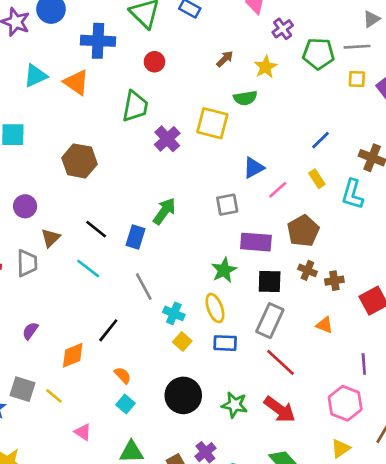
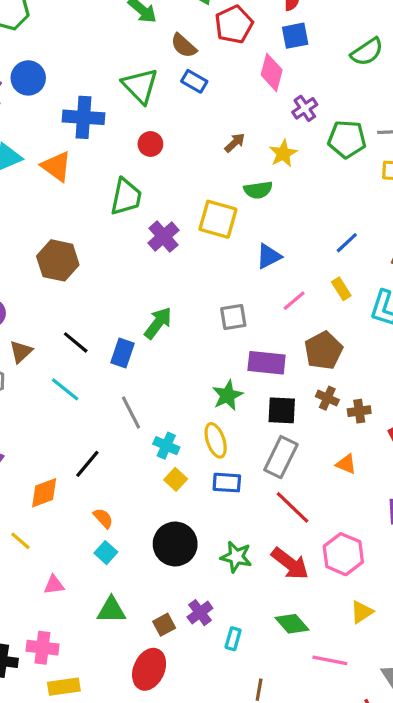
blue triangle: (254, 168) -> (269, 256), moved
pink hexagon: (345, 403) -> (343, 554), moved
pink triangle: (83, 432) -> (54, 585), turned -42

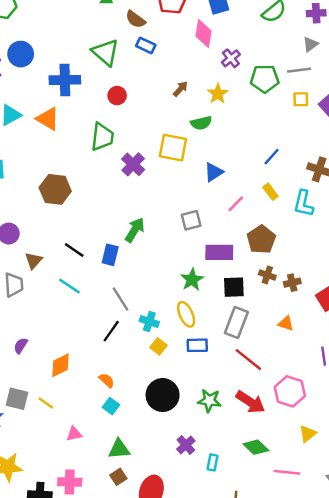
black line: (87, 464) -> (111, 331), moved
brown square: (164, 625) -> (118, 477), moved

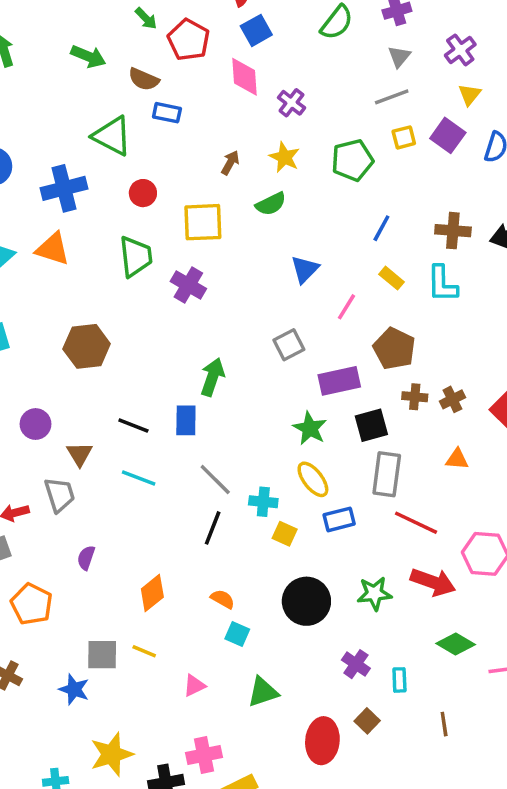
green pentagon: (265, 79) -> (352, 160), moved
yellow square: (173, 148) -> (203, 222), moved
purple semicircle: (21, 346) -> (86, 558), moved
brown square: (118, 477) -> (367, 721), moved

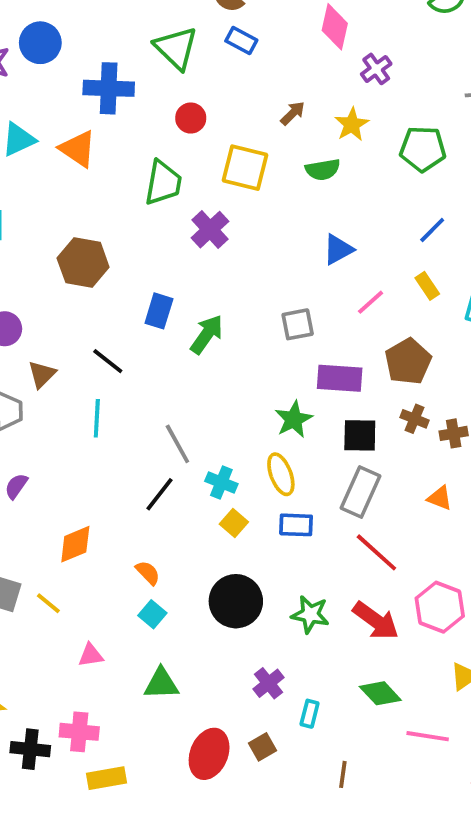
blue rectangle: (186, 420) -> (159, 311), moved
cyan line: (139, 478) -> (97, 418), turned 56

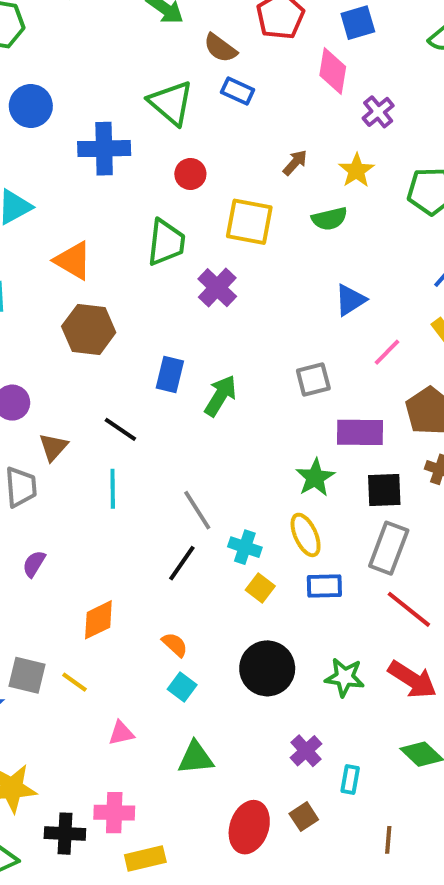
orange triangle: (78, 149) -> (73, 261), moved

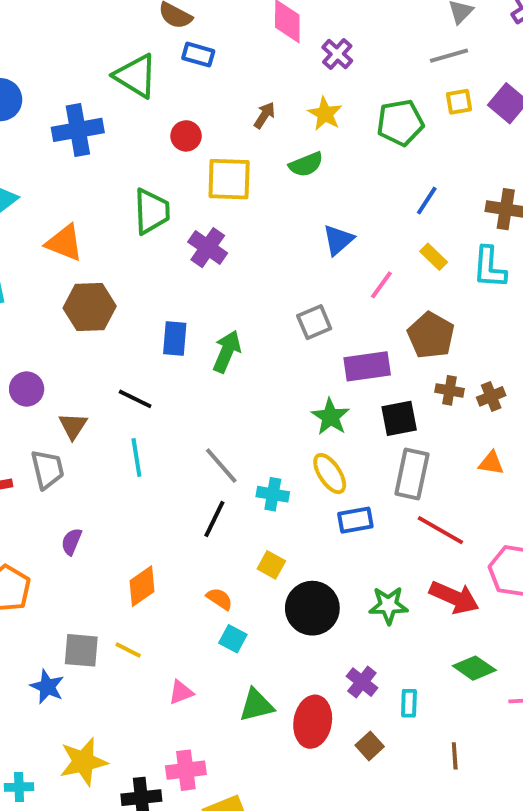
red circle: (190, 174) -> (186, 136), moved
yellow square: (260, 588) -> (271, 565), moved
red ellipse: (249, 827) -> (313, 722), moved

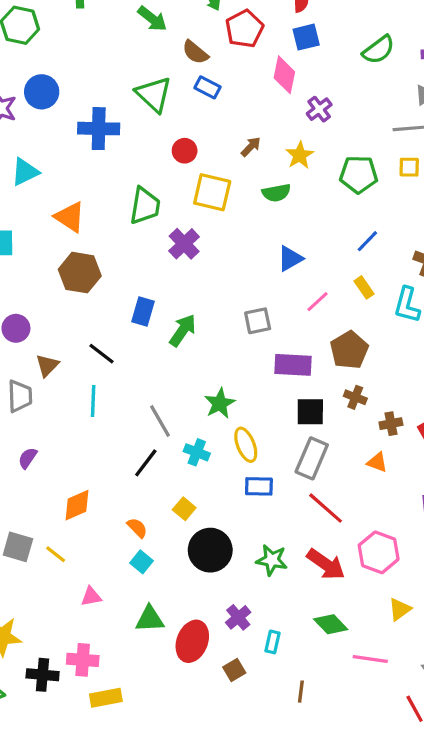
brown cross: (491, 396) -> (391, 424), moved
green star: (330, 417) -> (220, 403), moved

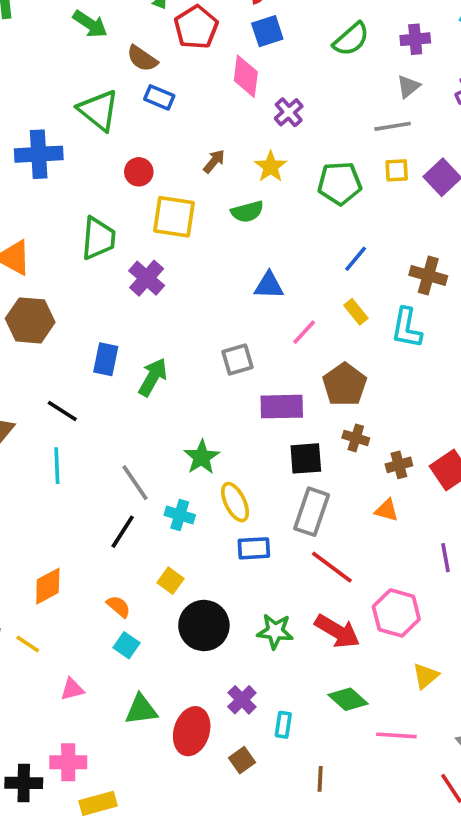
blue triangle: (290, 259) -> (269, 285), turned 36

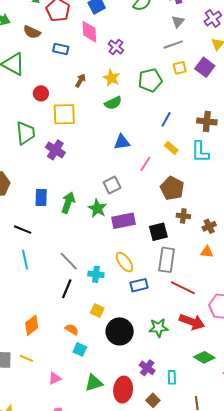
blue rectangle: (159, 97) -> (61, 49), moved
green semicircle: (247, 212) -> (113, 103), moved
purple rectangle: (282, 407) -> (123, 221), moved
green star: (202, 457) -> (97, 208), moved

